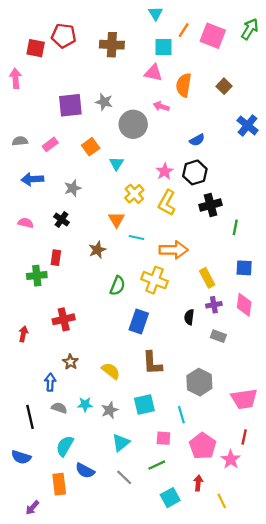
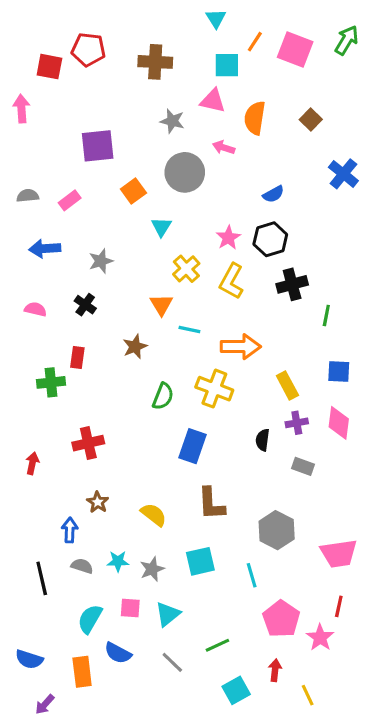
gray star: (104, 102) -> (172, 121), moved
orange square: (91, 147) -> (133, 191), moved
pink square: (163, 438) -> (130, 608), moved
blue semicircle: (21, 457) -> (29, 659), moved

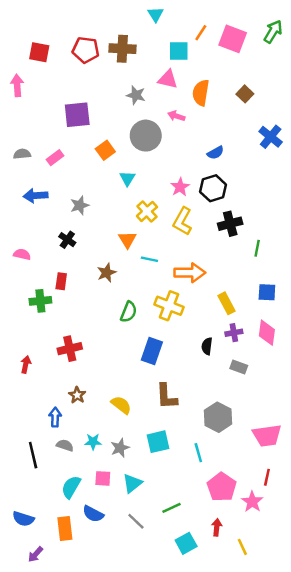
cyan triangle: (216, 18) -> (156, 14), moved
red pentagon: (88, 49) -> (86, 50), moved
pink semicircle: (35, 309) -> (22, 254), moved

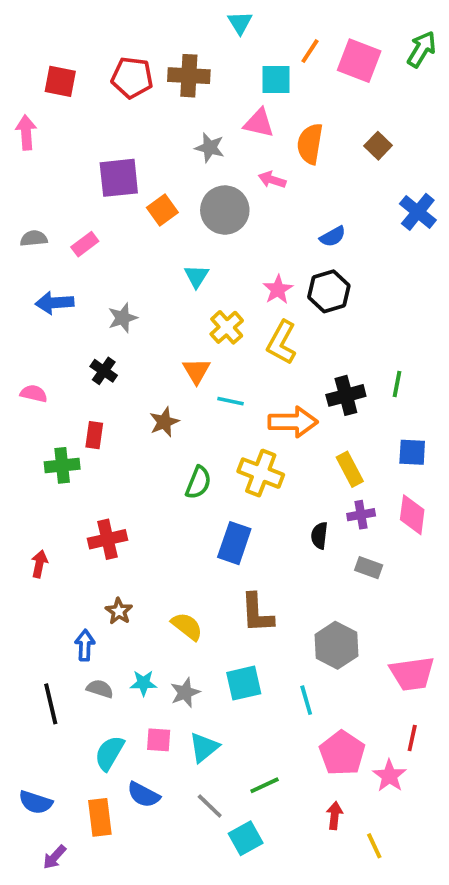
orange square: (105, 150) -> (162, 210), moved
black cross: (230, 224) -> (346, 395), moved
cyan square: (186, 543) -> (246, 838), moved

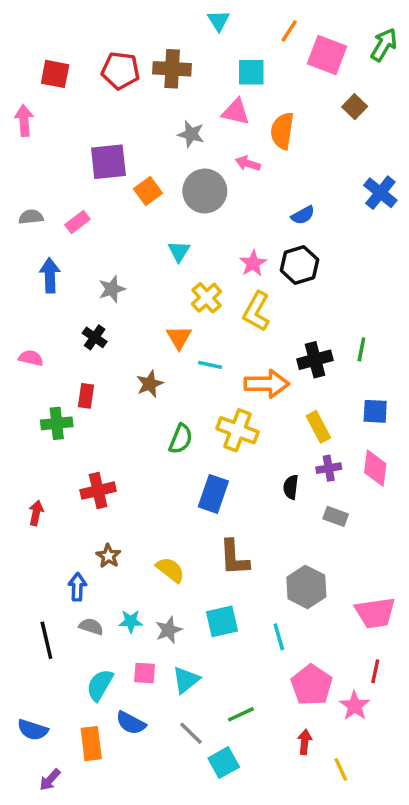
orange line: (310, 51) -> (289, 31), moved
brown square: (378, 146) -> (355, 107), moved
blue arrow: (55, 303) -> (50, 275), turned 92

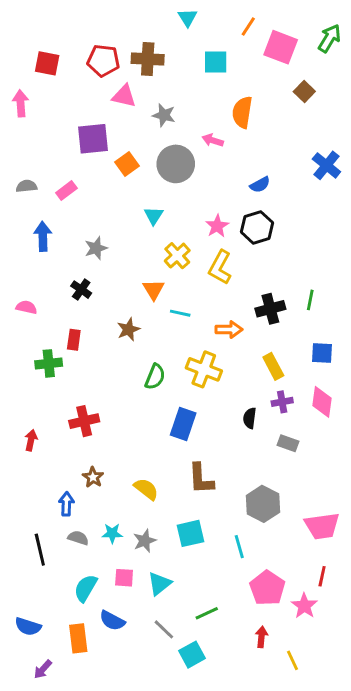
pink triangle: (236, 112) -> (124, 96), moved
orange arrow: (267, 384) -> (229, 329), size x0.7

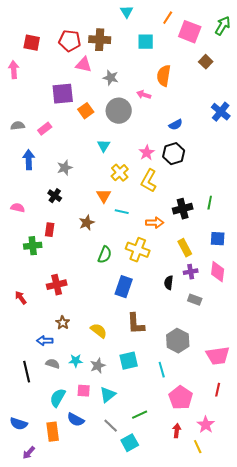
red arrow: (31, 440) -> (21, 298), turned -48
blue arrow: (66, 504) -> (45, 341), turned -91
pink star: (304, 606) -> (206, 425), moved

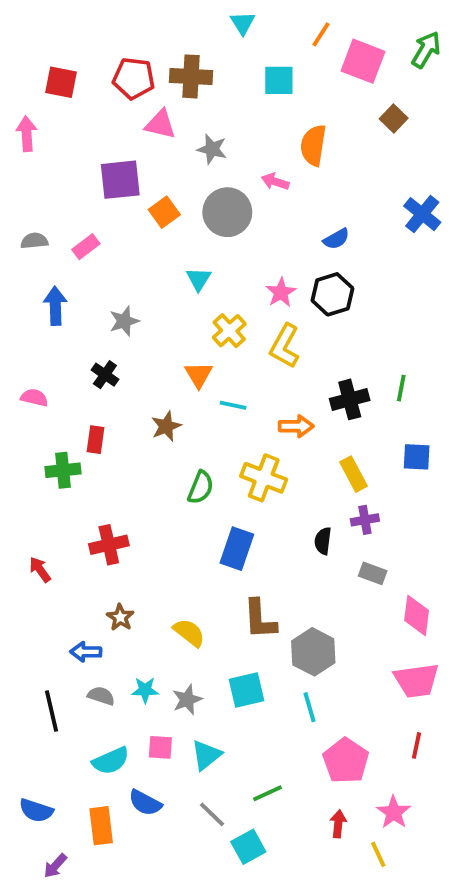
pink diamond: (218, 272) -> (417, 615), moved
gray hexagon: (178, 341) -> (313, 652), moved
cyan semicircle: (58, 398) -> (111, 761), turned -144

